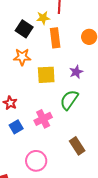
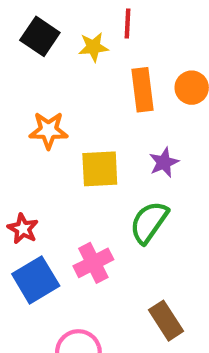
black square: (24, 29) -> (40, 36), moved
orange rectangle: (55, 38) -> (143, 90), moved
blue square: (16, 127) -> (36, 280), size x1.5

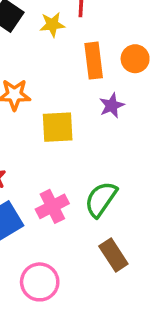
purple star: (164, 162) -> (112, 106), moved
green semicircle: (149, 222) -> (101, 199), moved

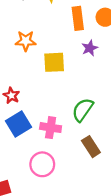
pink cross: (52, 206) -> (51, 128), moved, turned 36

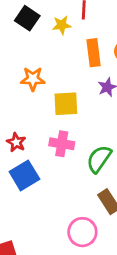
pink cross: (51, 128) -> (62, 144), moved
pink circle: (42, 164) -> (82, 232), moved

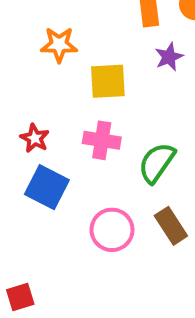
blue square: (24, 175) -> (47, 187), turned -32
pink circle: (82, 232) -> (112, 230), moved

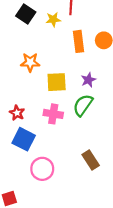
purple star: (169, 57) -> (88, 80), moved
green semicircle: (157, 163) -> (83, 105), moved
pink circle: (112, 230) -> (42, 169), moved

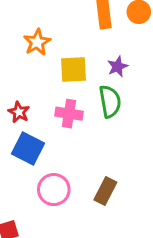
orange star: (30, 62) -> (37, 42), turned -30
green semicircle: (83, 105) -> (110, 101), turned 135
brown rectangle: (91, 160) -> (105, 191), moved, turned 60

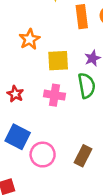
blue square: (28, 149) -> (18, 137), moved

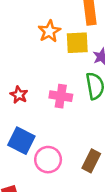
orange star: (30, 39) -> (49, 31), moved
yellow square: (58, 61) -> (77, 43), moved

